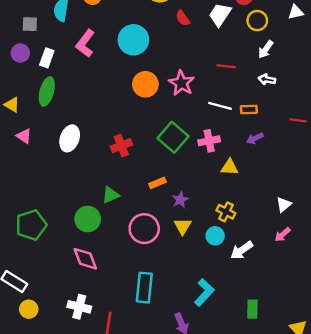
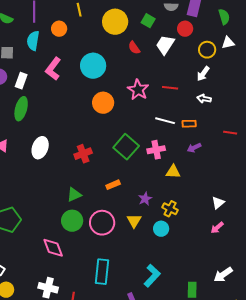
yellow circle: (257, 21) -> (207, 50), moved
pink star: (181, 83) -> (138, 90), moved
purple star: (180, 200) -> (145, 199), moved
green circle: (88, 219) -> (72, 221), moved
white arrow: (242, 250) -> (223, 275), moved

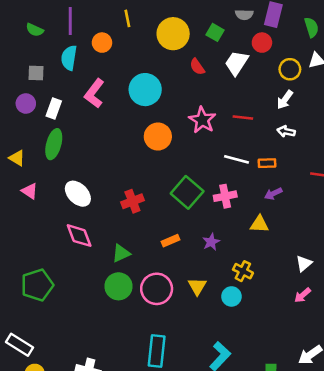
white ellipse: (40, 148) -> (78, 194), turned -65
yellow triangle: (173, 172) -> (259, 224), moved
purple star: (145, 199) -> (211, 242), moved
pink diamond: (53, 248) -> (79, 236), moved

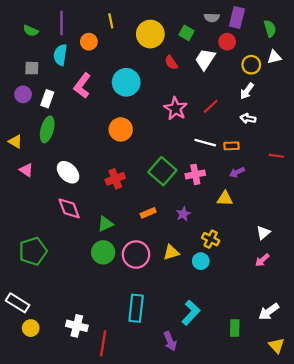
red line: (243, 117) -> (211, 106), turned -49
orange circle: (158, 137) -> (121, 129), moved
yellow triangle: (197, 286) -> (171, 252), turned 42

